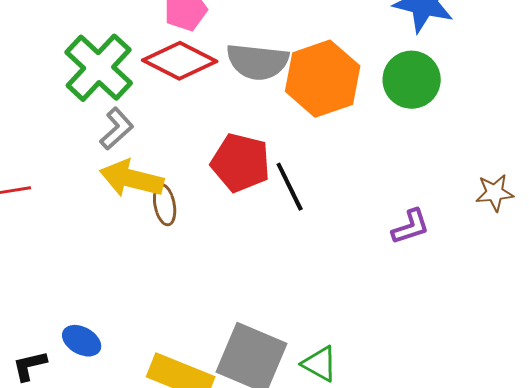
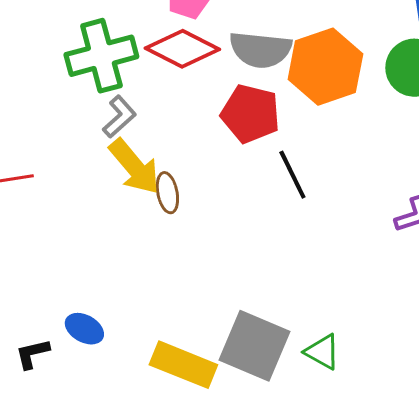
green cross: (99, 68) -> (101, 56), turned 32
red pentagon: (241, 163) -> (250, 114), moved
yellow arrow: (132, 179) -> (134, 167), turned -144

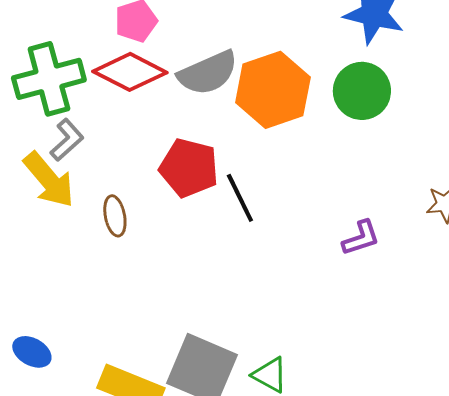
gray semicircle: (260, 50) -> (208, 73), turned -30
red pentagon: (250, 114) -> (189, 168), moved
yellow arrow: (134, 167) -> (49, 180), moved

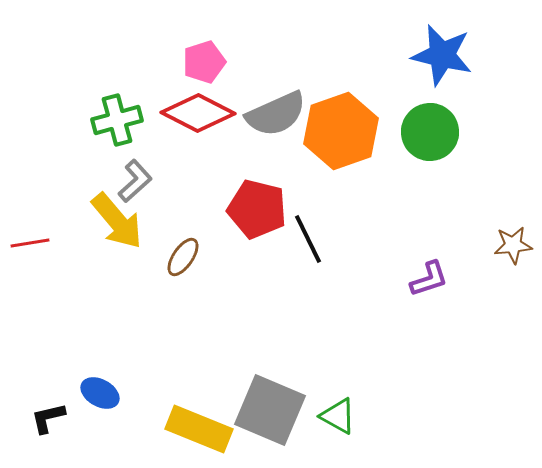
green cross: (49, 79) -> (117, 120), size x0.7
brown ellipse: (115, 216) -> (183, 257), turned 45

